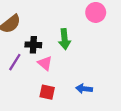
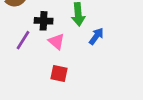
blue arrow: (84, 89) -> (96, 36), moved, turned 119

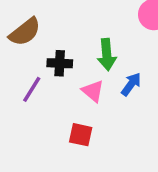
pink triangle: (56, 41) -> (93, 91), moved

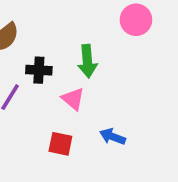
blue arrow: (131, 84) -> (113, 137), moved, turned -105

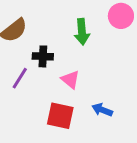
green arrow: (87, 61) -> (82, 32), moved
red square: (60, 144) -> (60, 116), size x1.4

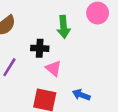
black cross: (43, 56) -> (40, 48), moved

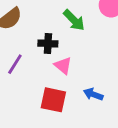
green arrow: (64, 27) -> (74, 20), turned -40

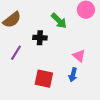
pink triangle: (63, 65) -> (79, 56), moved
blue arrow: (93, 94) -> (73, 75), turned -96

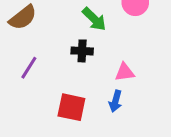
black cross: (40, 38) -> (82, 51), moved
pink triangle: (79, 56) -> (125, 72), turned -48

